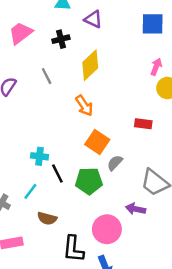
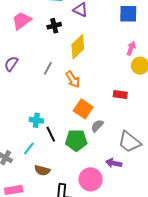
gray line: (47, 76) -> (48, 68), moved, turned 56

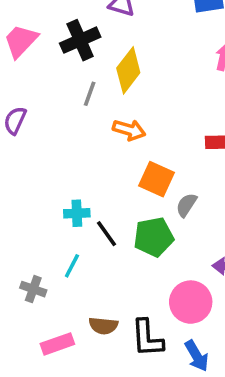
black cross: (54, 26) -> (80, 40), size x1.5
gray line: (48, 68) -> (90, 94), moved
orange arrow: (73, 79) -> (129, 130), turned -30
brown semicircle: (42, 170) -> (103, 326), moved

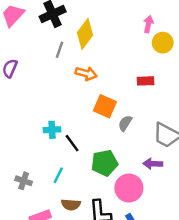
green pentagon: (154, 237) -> (105, 163), moved
cyan line: (72, 266) -> (58, 175), moved

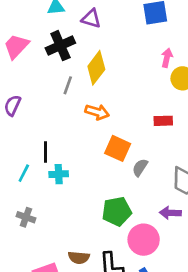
black line: (72, 143) -> (46, 152), moved, turned 36
cyan line: (58, 175) -> (24, 173), moved
gray cross: (24, 181) -> (26, 217), moved

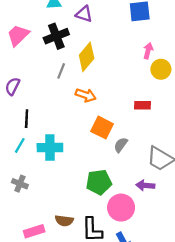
black line: (46, 152) -> (27, 119), moved
cyan cross: (59, 174) -> (50, 148), size x1.5

